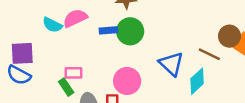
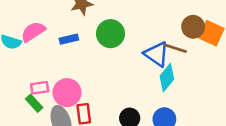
green circle: (130, 31) -> (111, 34), moved
blue triangle: (171, 64) -> (156, 54), moved
pink circle: (127, 81) -> (67, 93), moved

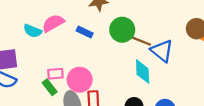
blue rectangle: (69, 39) -> (85, 32), turned 35
brown line: (175, 48) -> (141, 41), moved
cyan diamond: (167, 78) -> (143, 71), moved, turned -45

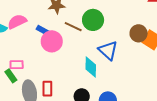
green circle: (122, 30) -> (93, 20), moved
brown line: (141, 41) -> (73, 27), moved
pink circle: (80, 80) -> (52, 41), moved

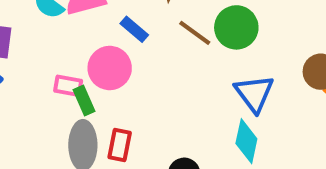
pink circle: (52, 41) -> (110, 68), moved
cyan diamond: (91, 67) -> (246, 141), moved
green rectangle: (11, 76) -> (84, 100), moved

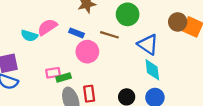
brown line: (195, 33) -> (109, 35), moved
pink circle: (110, 68) -> (87, 52), moved
green rectangle: (84, 100) -> (64, 77), turned -64

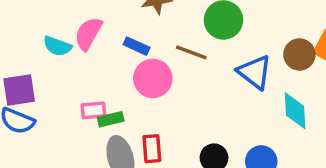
brown circle: (178, 22) -> (299, 54), moved
pink semicircle: (47, 27) -> (88, 34), turned -30
cyan diamond: (152, 70) -> (295, 111), moved

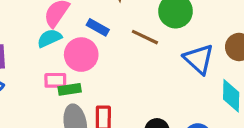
cyan semicircle: (57, 46) -> (49, 38), moved, turned 130
pink circle: (153, 78) -> (81, 55), moved

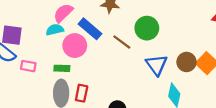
blue rectangle: (98, 27) -> (90, 29), size x1.5
pink rectangle: (55, 80) -> (28, 66), moved

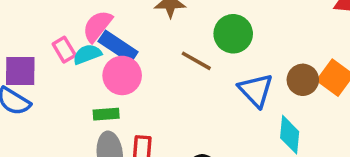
blue rectangle: (90, 29) -> (118, 47), moved
pink rectangle: (28, 66) -> (64, 50), moved, turned 56

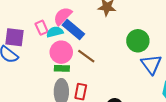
green circle: (233, 34) -> (138, 41), moved
brown line: (196, 61) -> (86, 56), moved
pink circle: (122, 75) -> (61, 52), moved

